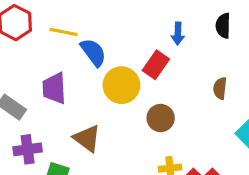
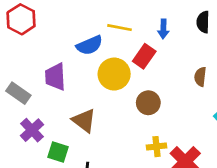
yellow line: (64, 32) -> (120, 28), moved
blue semicircle: (93, 52) -> (89, 45), turned 104
purple cross: (28, 149) -> (32, 130), turned -35

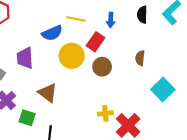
brown circle: (148, 103) -> (102, 67), moved

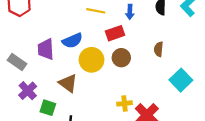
blue semicircle: (52, 33) -> (72, 41), moved
red rectangle: (96, 42) -> (115, 33), turned 36
yellow circle: (72, 56) -> (92, 60), moved

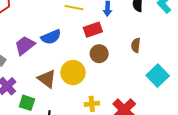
purple trapezoid: (46, 49) -> (25, 45), turned 55
yellow circle: (92, 60) -> (73, 73), moved
yellow cross: (124, 103) -> (92, 104), moved

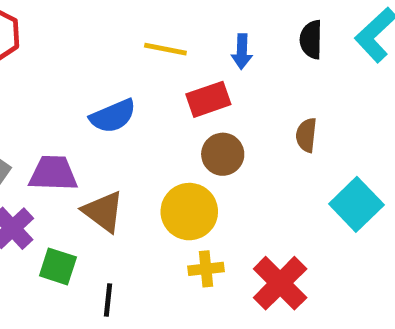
purple trapezoid: (25, 45) -> (53, 173), moved, turned 40
yellow circle: (73, 73) -> (189, 212), moved

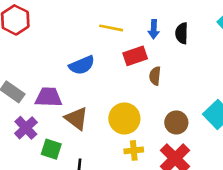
black semicircle: (311, 40) -> (182, 33), moved
brown semicircle: (306, 135) -> (155, 76), moved
brown circle: (223, 154) -> (176, 122), moved

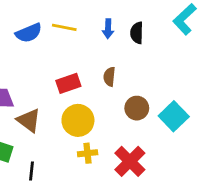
red rectangle: (135, 56) -> (68, 83), moved
blue semicircle: (82, 65) -> (29, 33), moved
brown circle: (176, 122) -> (137, 108), moved

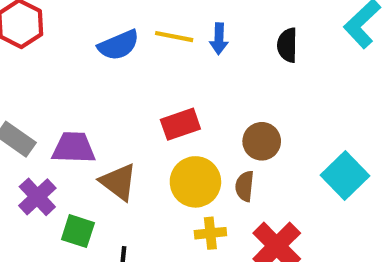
blue arrow: (108, 29) -> (219, 39), moved
brown semicircle: (109, 77) -> (245, 186), moved
brown circle: (137, 108) -> (262, 141), moved

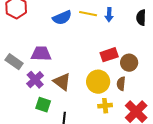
red rectangle: (180, 124) -> (109, 55), moved
purple trapezoid: (74, 148) -> (41, 54), moved
purple cross: (37, 197) -> (35, 80), moved

